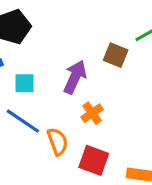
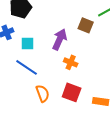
orange cross: (92, 113) -> (71, 62), turned -32
orange semicircle: (58, 142) -> (43, 93), moved

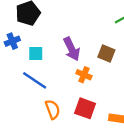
brown square: (86, 25) -> (106, 53), moved
purple arrow: (60, 39) -> (72, 49), turned 130

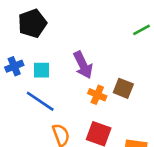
blue cross: (12, 41) -> (14, 66), moved
brown square: (106, 53) -> (123, 88), moved

